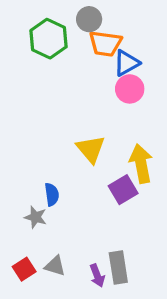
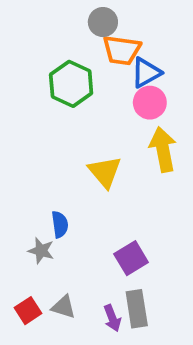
green hexagon: (49, 39) -> (71, 84), moved
yellow arrow: (141, 164) -> (163, 149), moved
purple square: (123, 190) -> (131, 258), moved

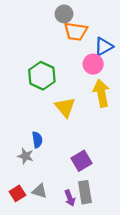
blue triangle: (146, 73) -> (104, 47), moved
green hexagon: (71, 84) -> (42, 76), moved

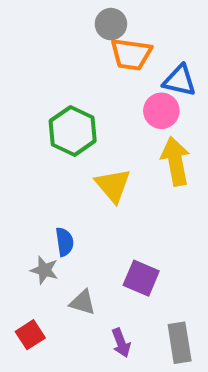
blue triangle: (104, 47) -> (180, 81), turned 42
purple square: (81, 161) -> (141, 278), turned -36
gray triangle: (40, 191) -> (83, 302), moved
gray rectangle: (85, 192) -> (180, 343), moved

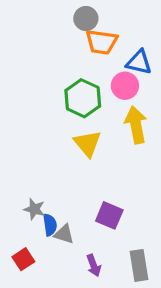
green hexagon: (73, 131) -> (83, 98), moved
blue semicircle: (65, 242) -> (50, 225), moved

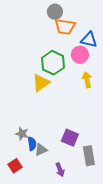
yellow arrow: (136, 125) -> (87, 80), size x0.7
yellow triangle: (87, 144) -> (41, 83), moved, turned 36
gray triangle: (64, 234) -> (41, 150), turned -40
gray rectangle: (139, 265) -> (89, 156), moved

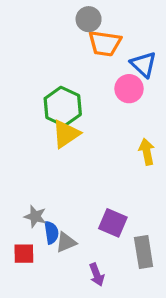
blue triangle: (89, 40) -> (144, 64), turned 30
green hexagon: (53, 63) -> (63, 106), moved
yellow arrow: (87, 80) -> (147, 152), moved
red square: (15, 166) -> (24, 254), moved, turned 32

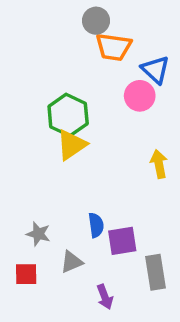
purple square: (113, 223) -> (122, 241), turned -32
blue semicircle: (51, 233) -> (96, 225), moved

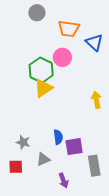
gray circle: (96, 21) -> (37, 13), moved
pink circle: (140, 96) -> (62, 57), moved

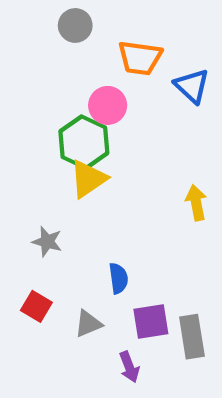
pink circle: (62, 57) -> (108, 105), moved
gray star: (23, 142) -> (47, 242), moved
purple square: (74, 147) -> (151, 322), moved
red square: (16, 167) -> (36, 306), moved, turned 32

